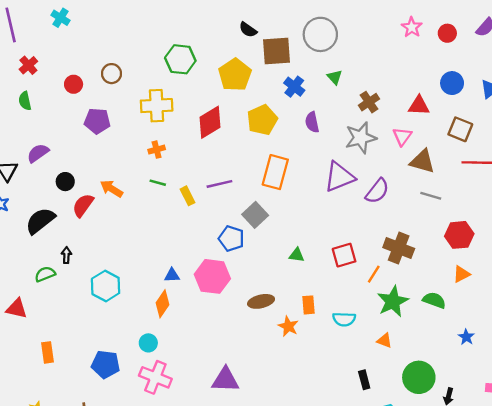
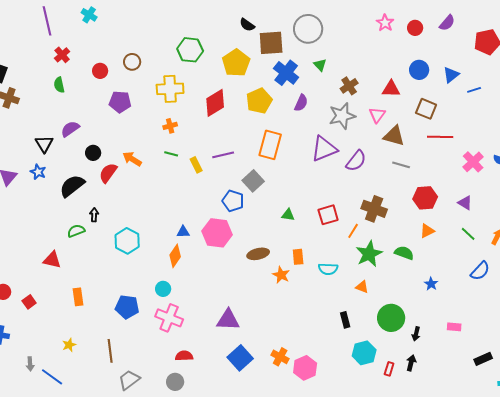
blue cross: (294, 87) -> (286, 73), size x1.4
purple semicircle: (312, 122) -> (301, 103), turned -144

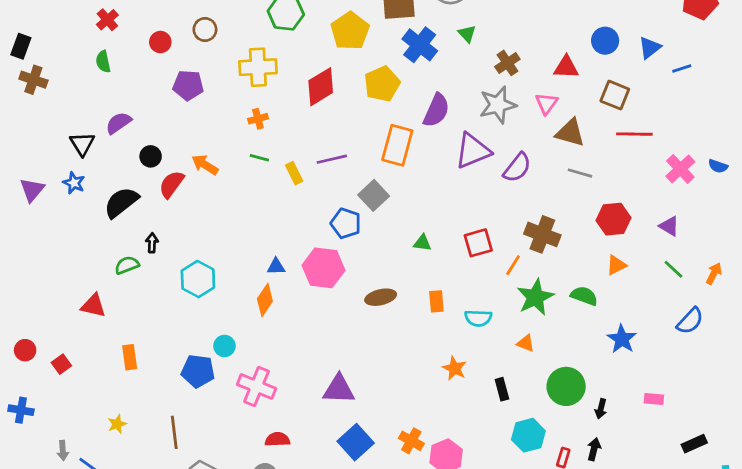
purple semicircle: (301, 103) -> (436, 110), moved, size x1.4
orange star: (281, 275) -> (455, 368), moved
blue star: (431, 284) -> (622, 339), size x1.5
cyan circle: (163, 289) -> (224, 346), moved

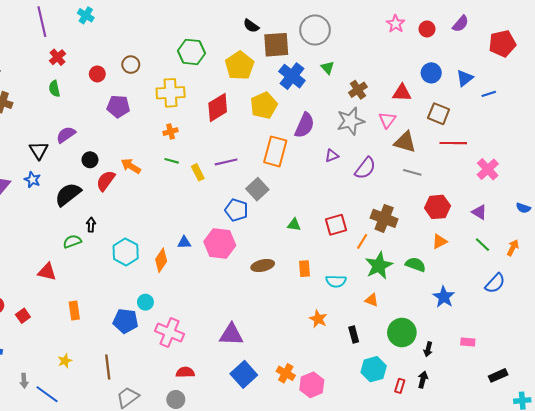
purple triangle: (473, 151) -> (332, 156), size x0.5
blue semicircle: (718, 166) -> (523, 208), moved
orange diamond: (265, 300) -> (161, 260), moved

